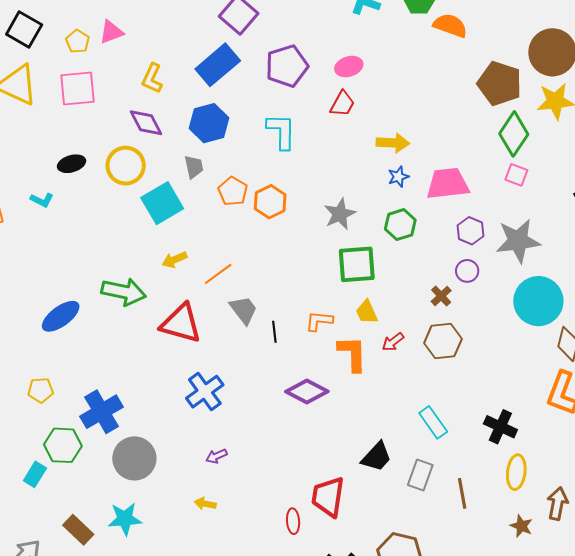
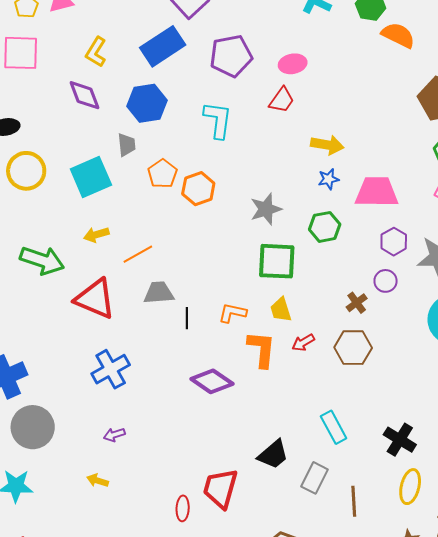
yellow circle: (126, 166) -> (26, 171), moved
gray trapezoid: (244, 310) -> (159, 293), turned -64

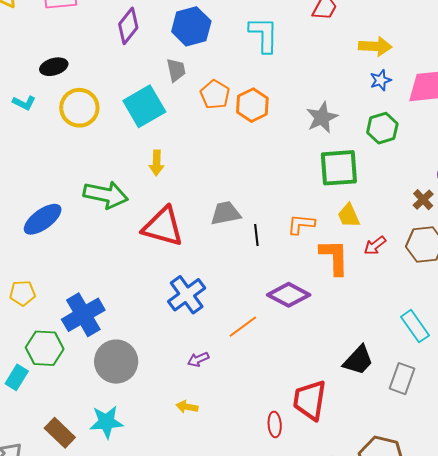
purple diamond: (84, 95) -> (128, 26), turned 66
yellow arrow: (96, 235) -> (157, 163), turned -65
orange line: (138, 254) -> (243, 327), moved

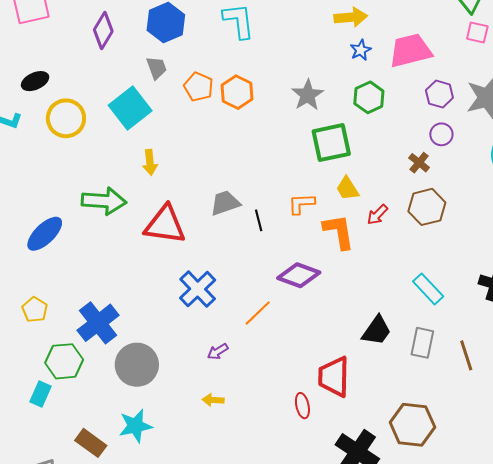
yellow pentagon: (22, 293) -> (35, 310), turned -30

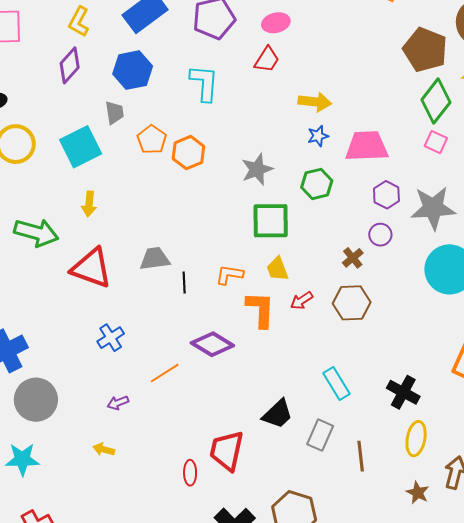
blue cross: (198, 289) -> (111, 338), size x0.7

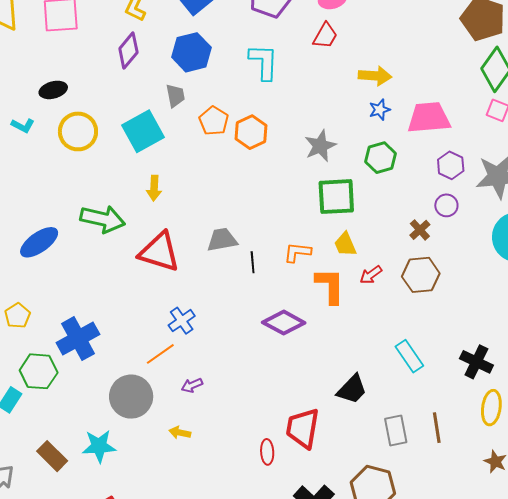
orange line: (165, 373) -> (160, 354), moved
gray circle: (36, 400) -> (131, 397), moved
gray rectangle: (320, 435) -> (396, 430), moved, turned -32

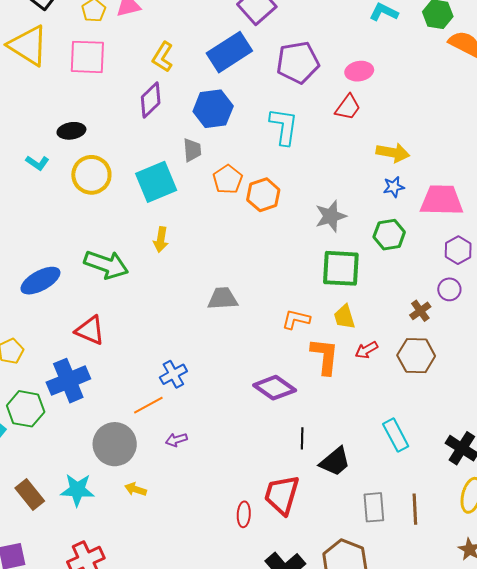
red triangle: (159, 252) -> (90, 330), moved, size x0.7
black line: (253, 262) -> (302, 438), moved
yellow arrow: (180, 433) -> (136, 489), moved

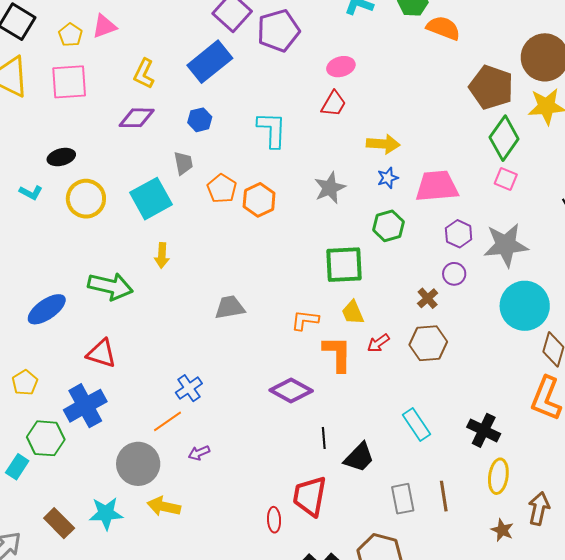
purple pentagon: (298, 62) -> (278, 31), moved
purple diamond: (151, 100) -> (137, 118), turned 51
blue hexagon: (213, 109) -> (200, 120), size x0.6
gray star: (331, 216) -> (330, 188), moved
yellow arrow: (136, 489) -> (164, 506), size x1.5

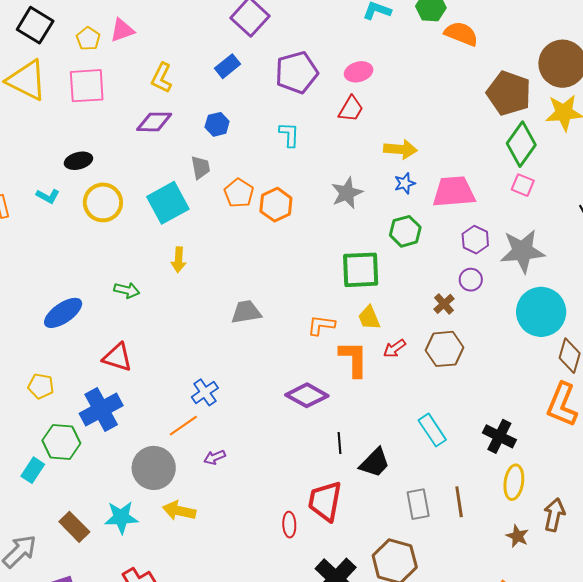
purple pentagon: (278, 31) -> (297, 72), moved
blue rectangle: (210, 62) -> (228, 66), size x0.6
cyan L-shape: (272, 130) -> (289, 135), size x0.7
green arrow: (110, 286) -> (127, 290), size x0.6
yellow pentagon: (25, 383) -> (41, 386), turned -30

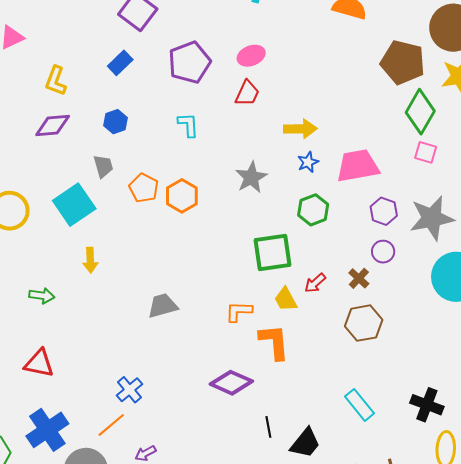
red arrow: (394, 348) -> (315, 283), moved
blue cross: (101, 410) -> (47, 430), moved

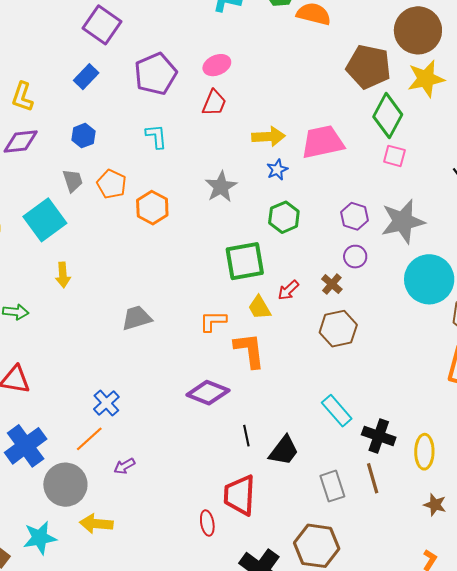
pink trapezoid: (358, 166) -> (323, 142), moved
orange pentagon: (144, 188) -> (112, 184), moved
black cross: (427, 405) -> (379, 436), moved

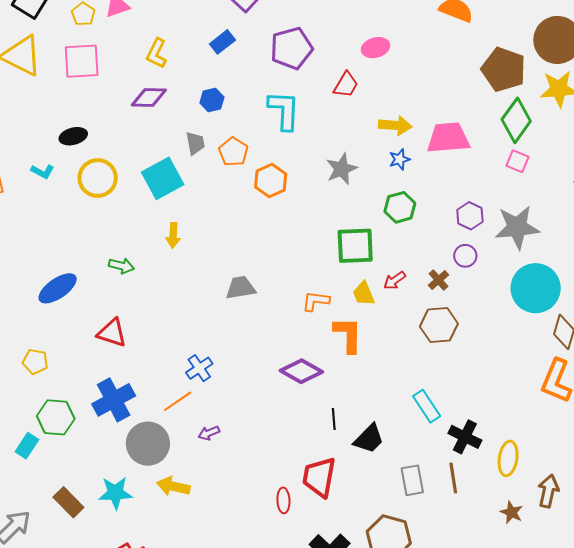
pink ellipse: (217, 65) -> (375, 48), moved
cyan L-shape: (156, 136) -> (284, 110), size x1.6

